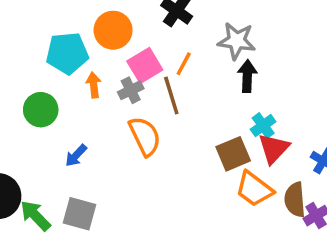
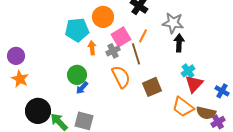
green circle: (41, 110) -> (77, 75), moved
brown square: (233, 154) -> (152, 87), moved
brown semicircle: (295, 200) -> (206, 113), turned -72

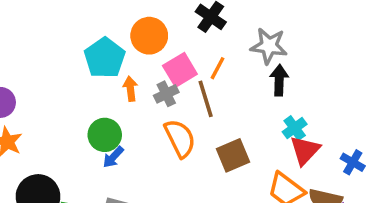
cyan pentagon: (77, 30) -> (105, 58), turned -30

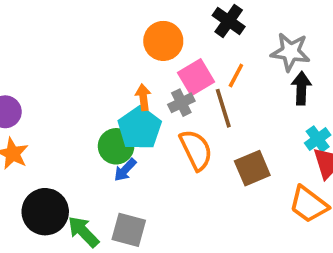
cyan pentagon: (105, 58) -> (140, 128), moved

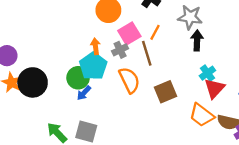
black circle: (45, 212) -> (33, 82), moved

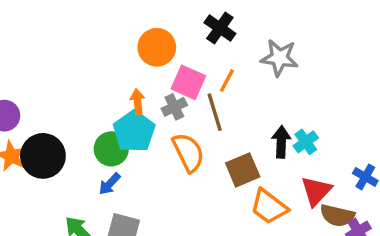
pink square: (129, 33) -> (188, 82), turned -35
black arrow: (197, 40) -> (281, 142), moved
red triangle: (214, 88) -> (316, 191), moved
blue arrow: (84, 93) -> (110, 184), moved
orange trapezoid: (202, 115) -> (269, 207), moved

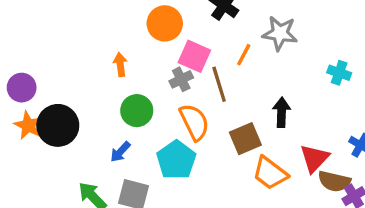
orange line: (227, 81) -> (244, 55), moved
orange arrow: (138, 102) -> (120, 65), moved
cyan pentagon: (134, 131) -> (176, 160), moved
cyan cross: (306, 142) -> (339, 73), moved, turned -35
green circle: (111, 149) -> (137, 111), moved

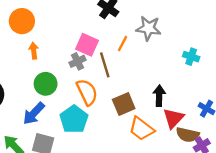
orange circle: (165, 23) -> (22, 21), moved
black arrow: (282, 112) -> (159, 96), moved
blue arrow: (120, 152) -> (34, 113), size x1.5

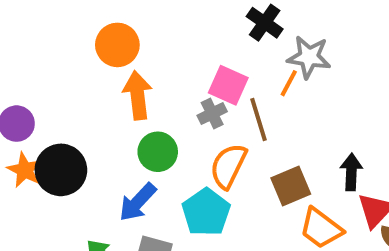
gray star: (149, 28) -> (309, 57), moved
orange arrow: (34, 51) -> (138, 95), size x1.6
orange semicircle: (87, 92) -> (228, 166), turned -128

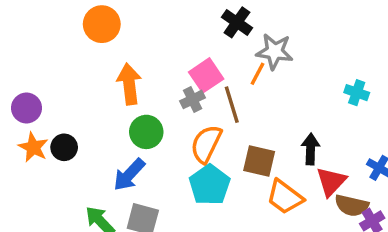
orange circle: (117, 45) -> (102, 24), moved
pink square: (228, 85) -> (206, 75), turned 32
black circle: (61, 170) -> (64, 147), size x0.6
brown square: (291, 186) -> (259, 161), turned 36
cyan pentagon: (206, 212) -> (210, 185), moved

